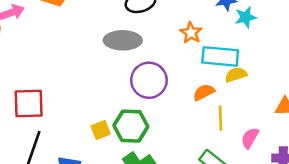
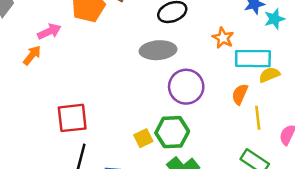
orange semicircle: (204, 92) -> (240, 94), turned -35

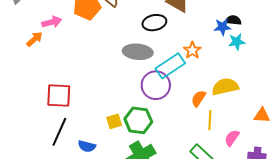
cyan rectangle: (253, 59) -> (170, 66), moved, turned -44
yellow semicircle: (269, 75) -> (225, 87), size x1.5

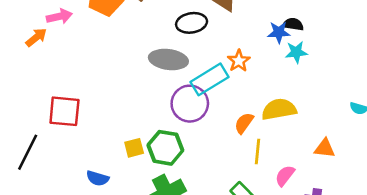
black line: (59, 132) -> (28, 152), moved

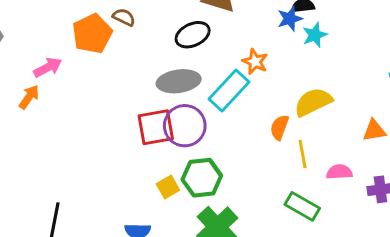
purple circle: (190, 104) -> (185, 126), moved
red square: (64, 111) -> (156, 127), moved
pink semicircle: (285, 176) -> (339, 172), turned 65

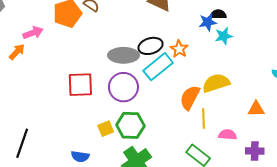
black ellipse: (193, 35) -> (150, 46), moved
red square: (156, 127) -> (80, 85), moved
orange semicircle: (279, 127) -> (190, 98), size x1.4

